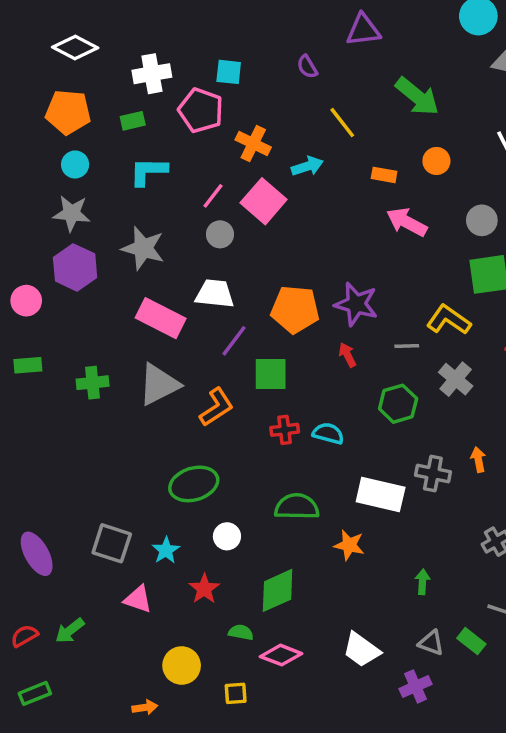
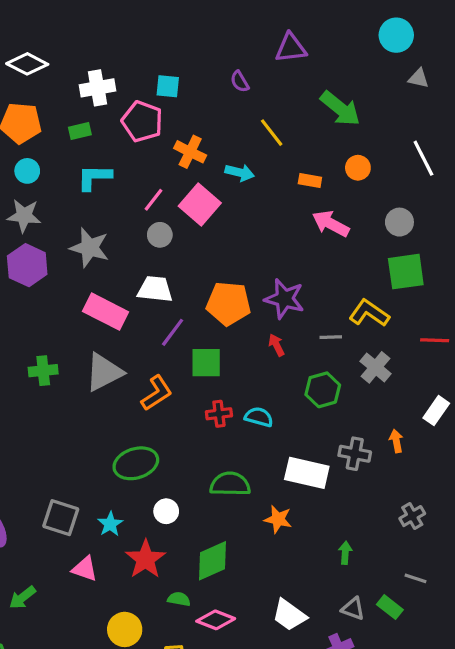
cyan arrow: (307, 166) -> (240, 173), turned 32
red star: (204, 589) -> (145, 559), size x1.4

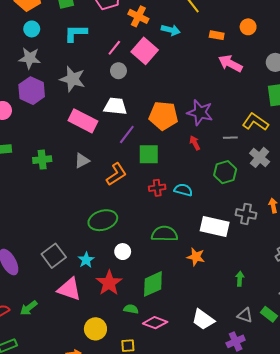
gray triangle: (104, 372) -> (82, 161), size x0.6
gray square: (61, 518) -> (54, 256), turned 35
pink triangle: (85, 569) -> (69, 289), size x1.4

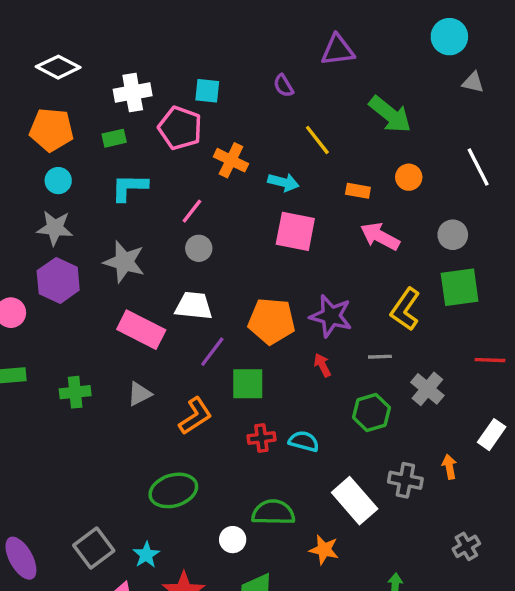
pink square: (145, 51) -> (295, 231), moved, turned -30
yellow L-shape: (255, 122) -> (405, 309), moved, turned -90
white rectangle: (215, 226) -> (355, 501), turned 36
white circle: (123, 252) -> (233, 540), moved

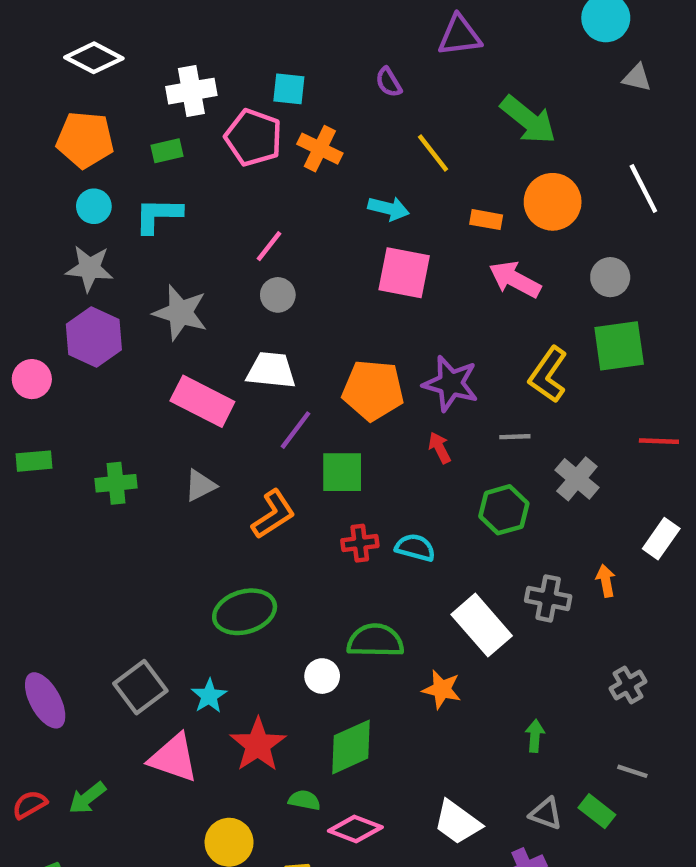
orange cross: (231, 160) -> (320, 149), moved
orange circle: (409, 177) -> (553, 202), size x1.6
cyan L-shape: (129, 187) -> (158, 215), moved

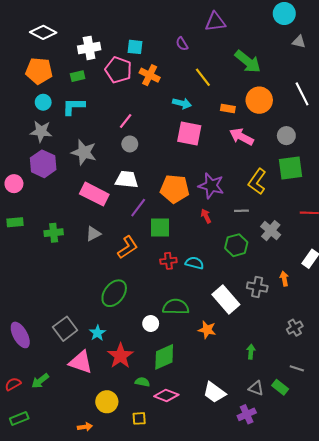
green ellipse: (245, 612) -> (114, 293), turned -36

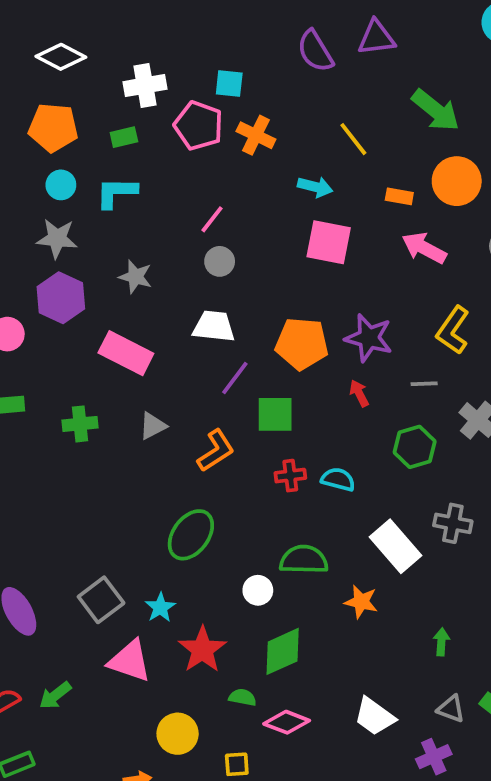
purple semicircle: (182, 44) -> (315, 51), moved, size x1.6
gray star: (84, 152) -> (135, 277), size x0.7
pink rectangle: (94, 194) -> (126, 353), moved

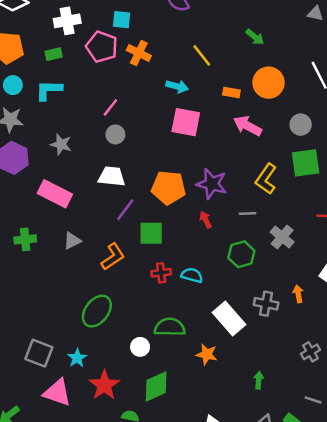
green arrow: (436, 110) -> (255, 37), size x0.6
gray square: (101, 600) -> (39, 353), turned -32

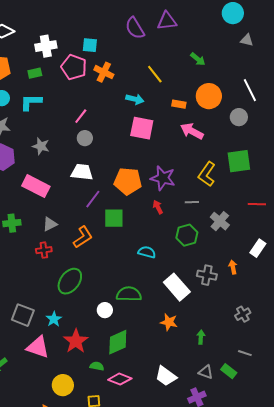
gray circle: (301, 125) -> (239, 117), moved
red cross: (161, 273) -> (44, 250), moved
orange star: (207, 354) -> (169, 322), moved

